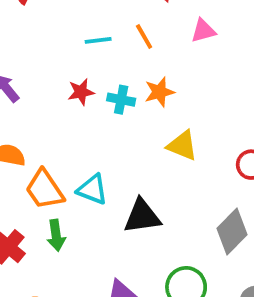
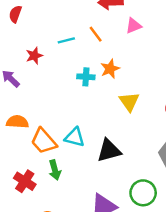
red star: (81, 92) -> (34, 56), moved
yellow triangle: (182, 145) -> (129, 102), turned 40

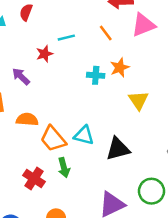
pink triangle: (134, 26) -> (143, 25), size x1.5
cyan line: (66, 40) -> (66, 38), moved

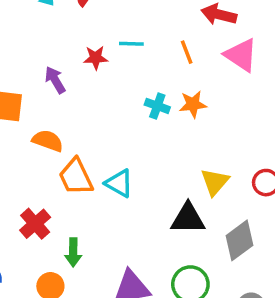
pink triangle: (143, 25) -> (241, 55), turned 40
yellow triangle: (138, 100) -> (215, 182), moved
black triangle: (118, 149) -> (188, 218), moved
green arrow: (64, 168) -> (73, 252), moved

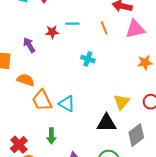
pink triangle: (241, 55) -> (135, 29), turned -45
orange star: (193, 104) -> (145, 63), moved
red cross: (35, 224) -> (19, 145), moved
green arrow: (73, 252) -> (51, 136), moved

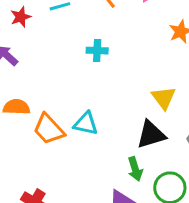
red star: (52, 32) -> (21, 17), moved
green arrow: (51, 136) -> (135, 169), moved

